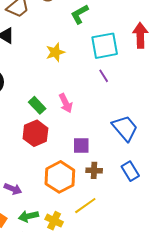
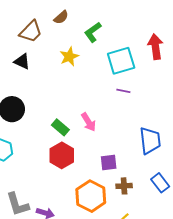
yellow star: (55, 52) -> (69, 57), moved
purple line: (104, 76) -> (123, 91), turned -40
blue trapezoid: (125, 128) -> (150, 141), turned 40

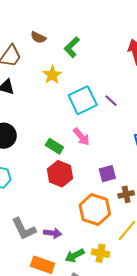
brown semicircle: (61, 17) -> (38, 37), turned 77
cyan square: (121, 61) -> (83, 100), moved
purple line: (123, 91) -> (111, 101), turned 40

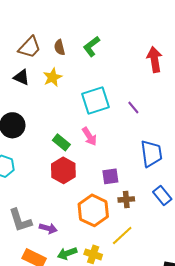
brown semicircle: (38, 37) -> (60, 47), moved, turned 42
yellow star: (52, 75) -> (52, 77), moved
purple line: (111, 101) -> (133, 107), moved

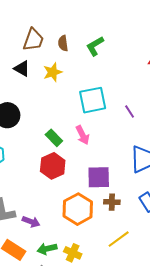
brown trapezoid: (30, 47) -> (33, 40), turned -30
purple square: (110, 176) -> (99, 177), size x1.4
yellow line: (122, 235) -> (119, 239), moved

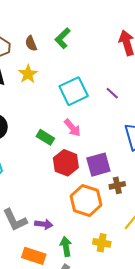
red hexagon: (53, 166) -> (66, 163), moved
green arrow: (47, 249) -> (66, 247), turned 108
yellow cross: (73, 253) -> (102, 243), moved

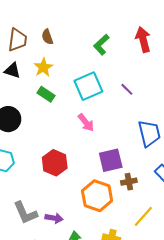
green L-shape: (63, 38) -> (101, 45), moved
green rectangle: (45, 137) -> (46, 94), moved
red hexagon: (66, 163) -> (55, 163), moved

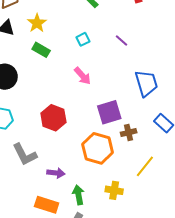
cyan square: (88, 86) -> (83, 39), size x0.5
gray L-shape: (25, 213) -> (25, 154), moved

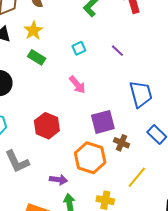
brown cross: (129, 133) -> (122, 143), turned 35
purple arrow: (56, 173) -> (59, 180), moved

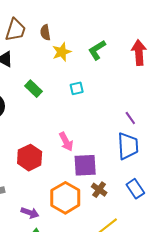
yellow star: (33, 31) -> (62, 52), moved
purple line: (117, 51) -> (130, 118), moved
pink arrow: (77, 85) -> (66, 142), moved

